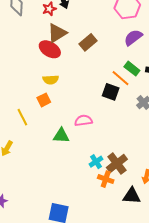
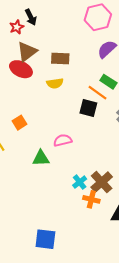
brown rectangle: (88, 42) -> (60, 58), turned 48
yellow semicircle: (51, 80) -> (55, 83), moved

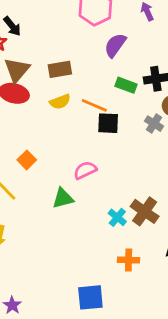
orange line: (97, 93) -> (94, 105), moved
orange cross: (91, 199) -> (129, 260), moved

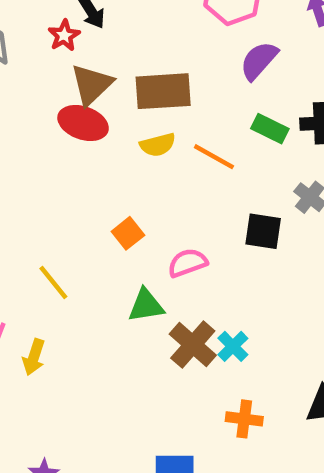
brown rectangle: (60, 69) -> (163, 91), size x1.4
black square: (108, 123) -> (263, 231), moved
orange square: (27, 160) -> (128, 233), moved
brown cross: (145, 211) -> (193, 345), moved

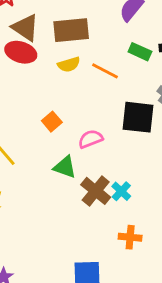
brown triangle: (92, 85) -> (25, 28), turned -40
black square: (263, 231) -> (138, 117), size x1.4
green triangle: (146, 305) -> (65, 167), turned 30

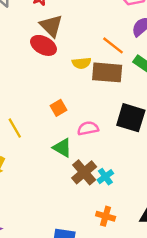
brown rectangle: (71, 30) -> (107, 72), moved
orange line: (105, 71) -> (113, 45), moved

